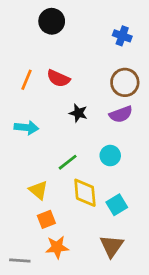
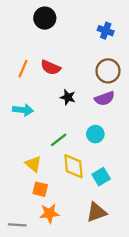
orange square: (46, 219) -> (40, 189), turned 35
brown triangle: (112, 246) -> (96, 212), turned 35

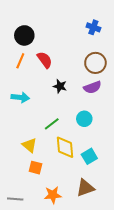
black circle: (45, 18) -> (24, 35), moved
red semicircle: (51, 67) -> (45, 60), turned -150
orange star: (49, 213) -> (53, 195), moved

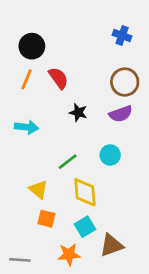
cyan square: (89, 156) -> (85, 227), moved

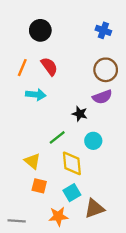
black circle: (32, 46) -> (40, 30), moved
black star: (78, 113) -> (80, 114), moved
cyan arrow: (27, 127) -> (36, 95), moved
cyan circle: (110, 155) -> (93, 141), moved

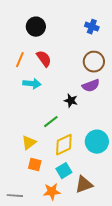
cyan circle: (93, 141) -> (97, 142), moved, size x1.5
yellow triangle: (32, 161) -> (29, 143), turned 42
yellow diamond: (72, 163) -> (64, 145), turned 70

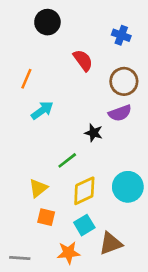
black circle: (36, 27) -> (47, 22), moved
red semicircle: (44, 59) -> (83, 60), moved
cyan arrow: (32, 84) -> (42, 110), turned -42

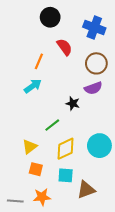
black circle: (47, 22) -> (50, 17), moved
blue cross: (121, 35) -> (94, 28), size x1.5
orange line: (26, 79) -> (39, 61), moved
cyan square: (84, 225) -> (66, 175), turned 35
orange star: (69, 253) -> (42, 197), moved

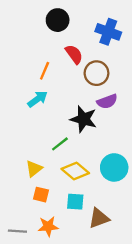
brown circle: (96, 63) -> (96, 73), moved
black star: (73, 103) -> (84, 119), size x1.6
yellow diamond: (66, 149) -> (75, 171), turned 65

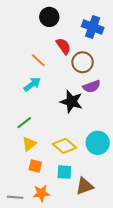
orange line: (45, 71) -> (38, 60), turned -70
green line: (60, 144) -> (24, 123), moved

